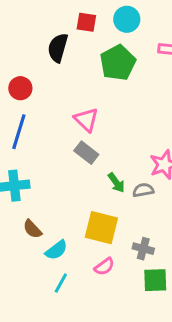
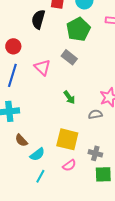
pink triangle: (86, 120) -> (42, 67), moved
gray rectangle: (86, 153) -> (69, 57), moved
green arrow: (116, 183) -> (69, 97), moved

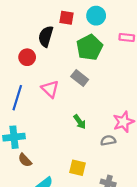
red circle: (13, 46) -> (27, 57), moved
yellow square: (67, 139) -> (77, 168), size x0.7
brown semicircle: (21, 140) -> (25, 160), moved

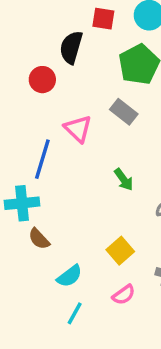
blue line: (17, 98) -> (42, 159), moved
yellow square: (77, 168) -> (120, 251), turned 35

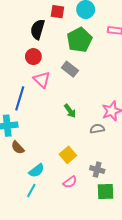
red circle: (42, 80) -> (33, 57), moved
cyan line: (75, 313) -> (31, 190), moved

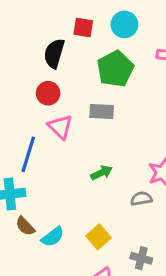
gray rectangle: (70, 69) -> (102, 112), turned -35
green arrow: (70, 111) -> (102, 173), turned -80
cyan semicircle: (37, 171) -> (53, 237), moved

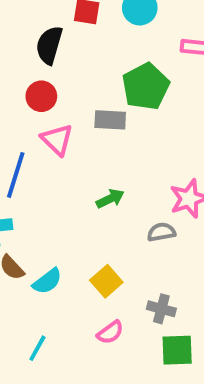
green pentagon: (115, 69) -> (146, 86), moved

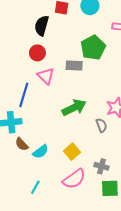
green arrow: (110, 199) -> (74, 108), size x1.6
gray semicircle: (161, 232) -> (101, 125), turned 80
pink semicircle: (110, 332) -> (74, 179), size x1.6

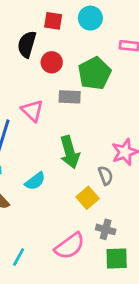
red circle: (37, 53) -> (52, 62), moved
green arrow: (74, 108) -> (70, 152), turned 100
cyan semicircle: (41, 152) -> (35, 181), moved
yellow square: (72, 152) -> (88, 198), moved

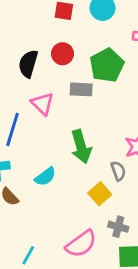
black semicircle: (27, 44) -> (28, 64), moved

